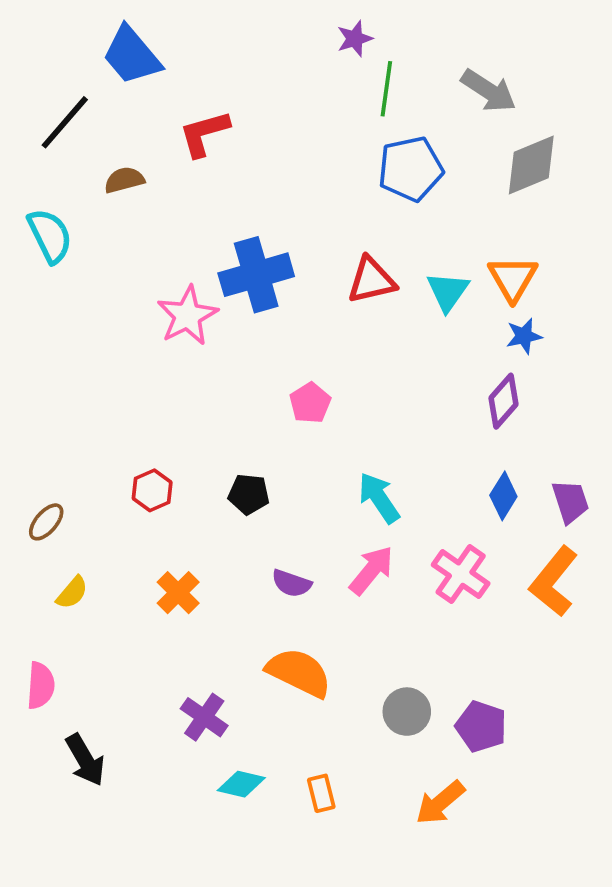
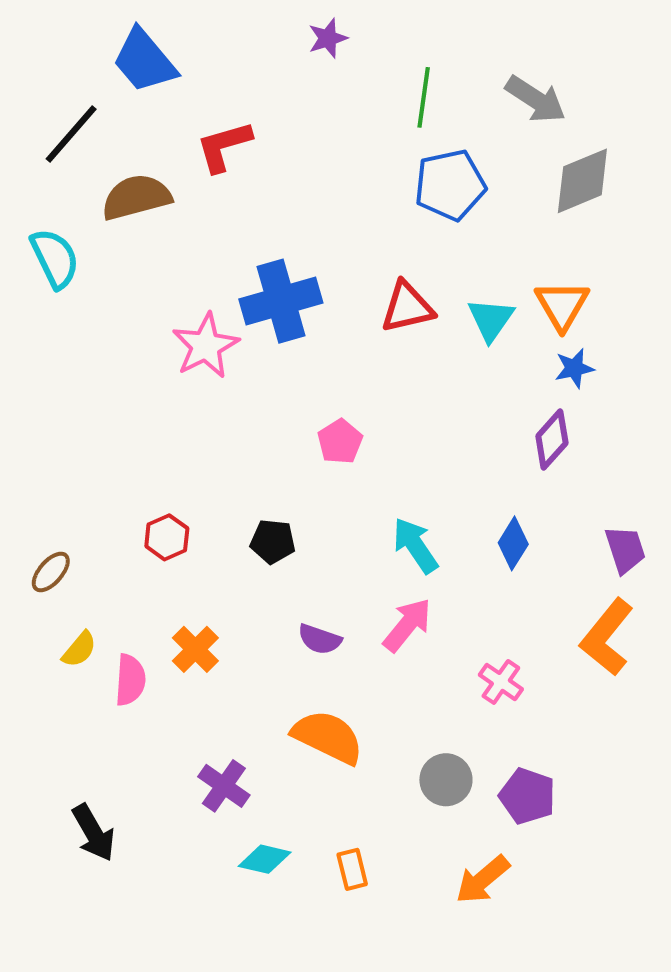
purple star: (355, 39) -> (328, 38), moved
brown semicircle: (124, 180) -> (136, 197), size x1.6
blue diamond: (503, 496) -> (513, 543), moved
pink cross: (461, 574) -> (501, 682), moved, size x0.7
pink semicircle: (41, 686) -> (130, 680), moved

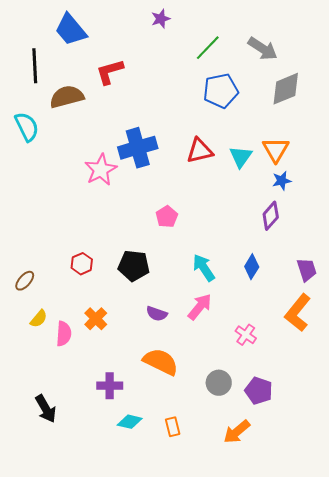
green line: (424, 97) -> (208, 48), turned 36
black line: (71, 134) -> (35, 66), turned -44
black pentagon: (273, 541) -> (134, 266), size x1.4
purple cross: (224, 786) -> (110, 386), turned -35

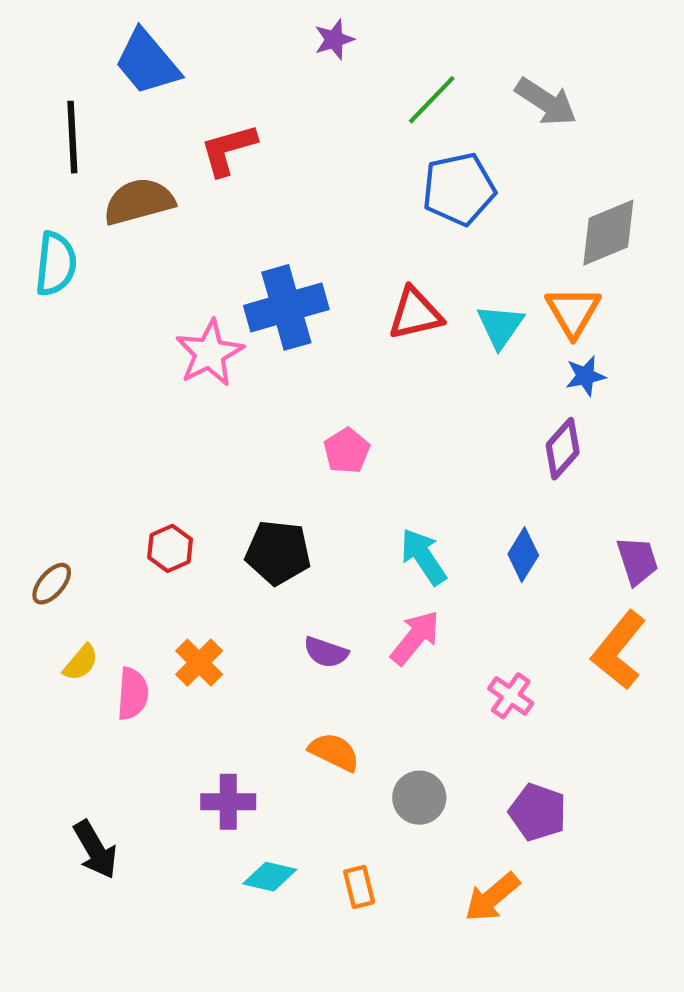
gray diamond: (286, 89) -> (608, 233), moved
cyan semicircle: (27, 127) -> (56, 264), turned 32
orange semicircle: (161, 362) -> (334, 752), size x0.7
gray circle: (219, 383) -> (419, 798), moved

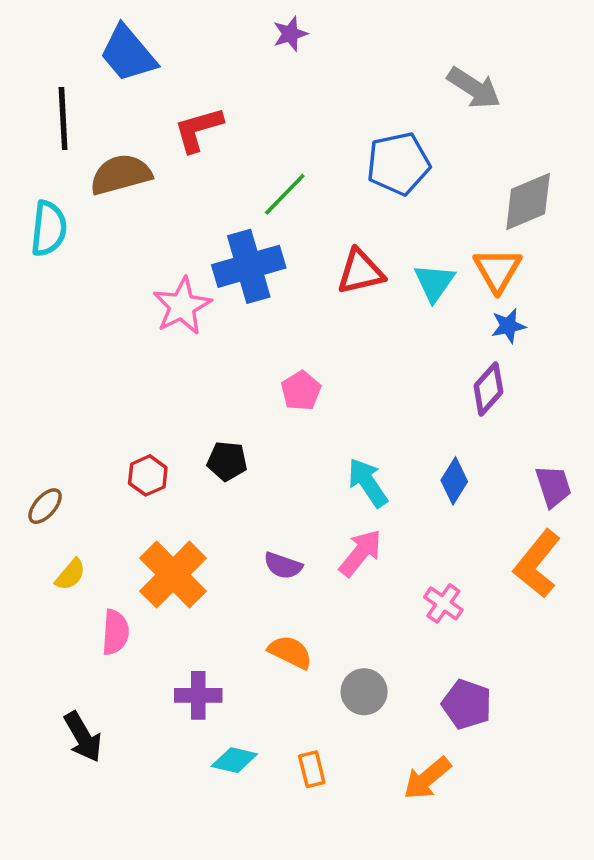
green line: (432, 100) -> (285, 194), moved
black pentagon: (278, 553) -> (227, 461), moved, size x0.7
orange cross: (199, 663) -> (173, 575), size x1.6
pink semicircle: (133, 694) -> (115, 632), moved

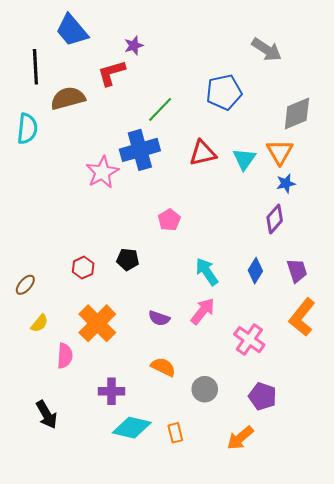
purple star: (290, 34) -> (134, 46), moved
purple trapezoid: (553, 486) -> (297, 271), moved
pink cross: (443, 603) -> (249, 340), size x1.4
cyan diamond: (234, 760) -> (132, 428), size x1.5

